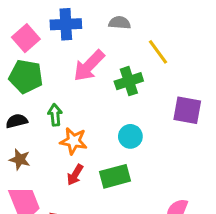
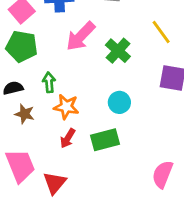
yellow line: (158, 52) -> (161, 32), moved
green cross: (129, 81) -> (118, 51), turned -30
brown star: (20, 159) -> (25, 114), moved

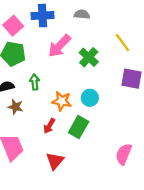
orange star: (66, 107) -> (62, 101), moved
green rectangle: (105, 140) -> (79, 127), turned -45
red triangle: (55, 183) -> (55, 161), moved

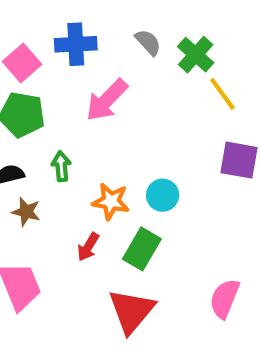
gray semicircle: (82, 14) -> (148, 42), turned 42
green cross: (89, 57) -> (196, 55), moved
red triangle: (55, 161) -> (132, 311), moved, size x1.4

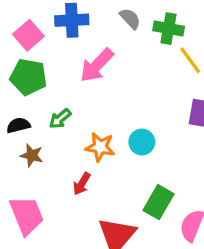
green cross: (196, 55) -> (169, 29), turned -32
green arrow: (61, 166) -> (60, 119), turned -125
green rectangle: (142, 249) -> (159, 202), moved

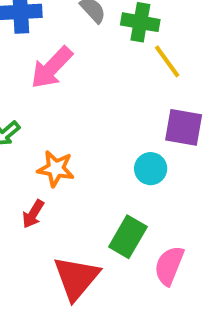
cyan circle: (142, 142) -> (151, 169), moved

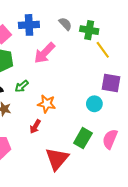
pink semicircle: (169, 266) -> (110, 139), moved

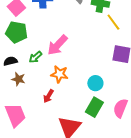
pink arrow: (45, 53) -> (57, 45), moved
cyan circle: (94, 104) -> (95, 83), moved

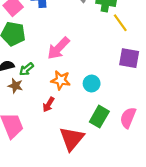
green arrow: (35, 57) -> (26, 69), moved
cyan circle: (95, 83) -> (92, 84), moved

